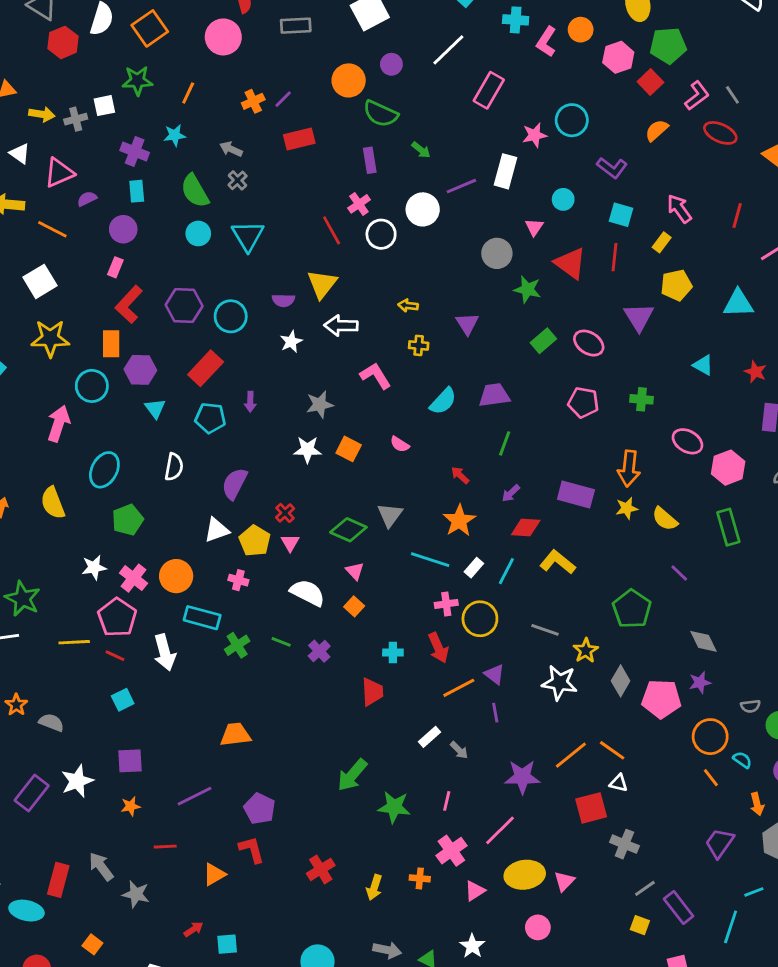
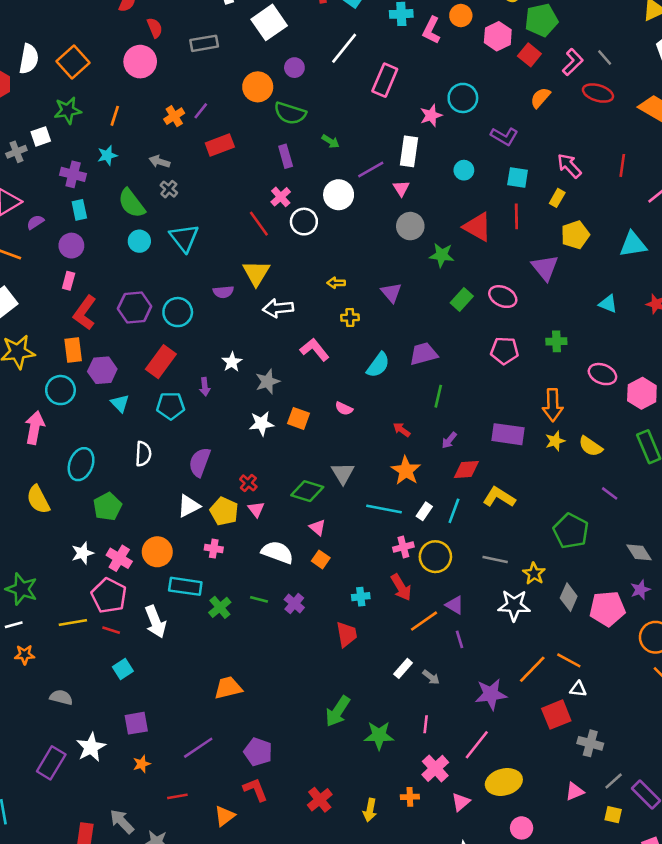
pink triangle: (534, 227) -> (401, 188), moved
white star: (291, 342) -> (232, 362), moved
orange star: (16, 705) -> (25, 655), moved, turned -30
pink triangle: (564, 881) -> (575, 791), moved, turned 30

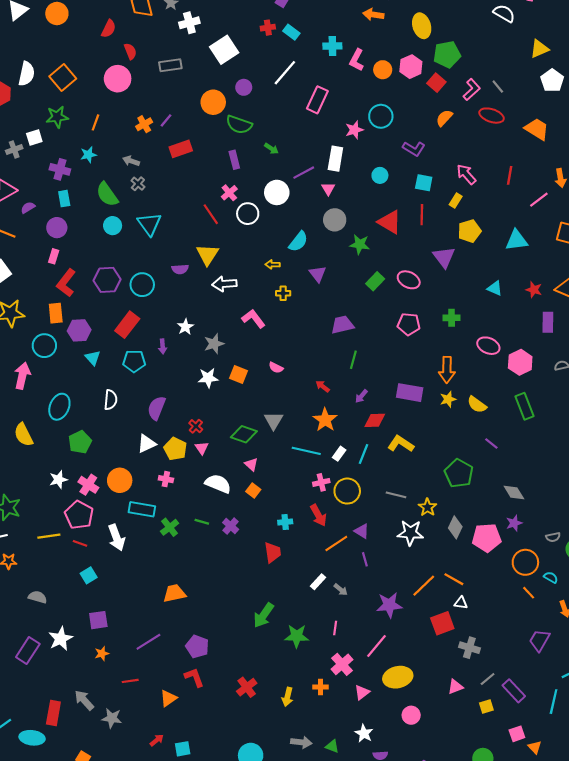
orange circle: (461, 16) -> (383, 70), moved
cyan semicircle: (378, 365) -> (298, 242), moved
yellow square: (613, 815) -> (486, 706), turned -32

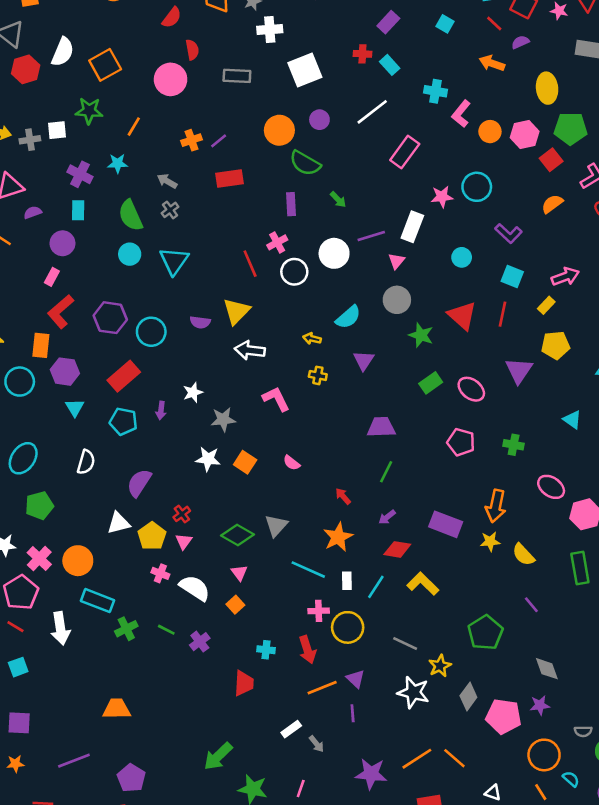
pink arrow: (466, 174) -> (565, 277), turned 100
white rectangle: (339, 454) -> (347, 581), turned -48
pink cross: (166, 479) -> (160, 573), moved
white triangle: (461, 603) -> (493, 793), moved

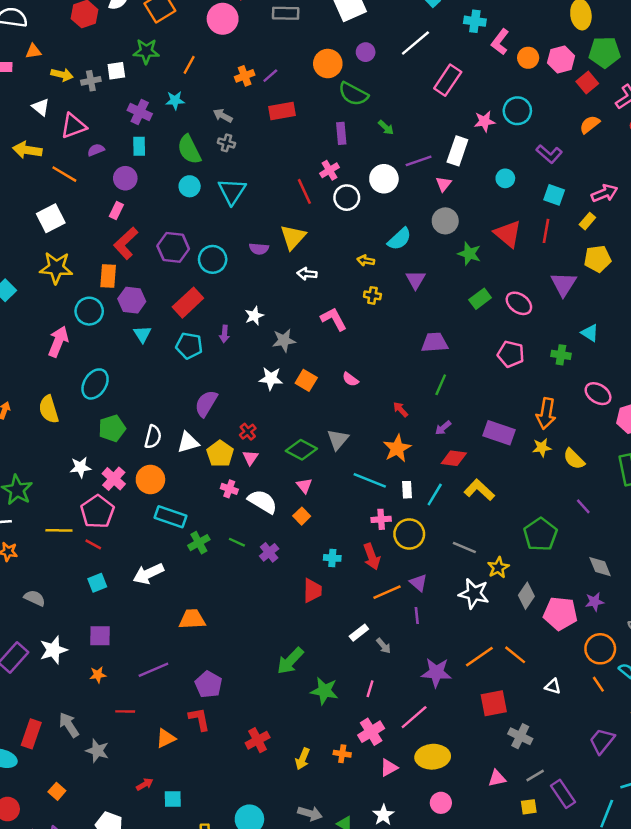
gray cross: (170, 210) -> (226, 143), turned -35
white arrow: (250, 350) -> (307, 274), size x0.7
cyan triangle: (572, 420) -> (590, 333), moved
white semicircle: (86, 462) -> (153, 437), moved
white arrow: (60, 628) -> (148, 574), moved, turned 76

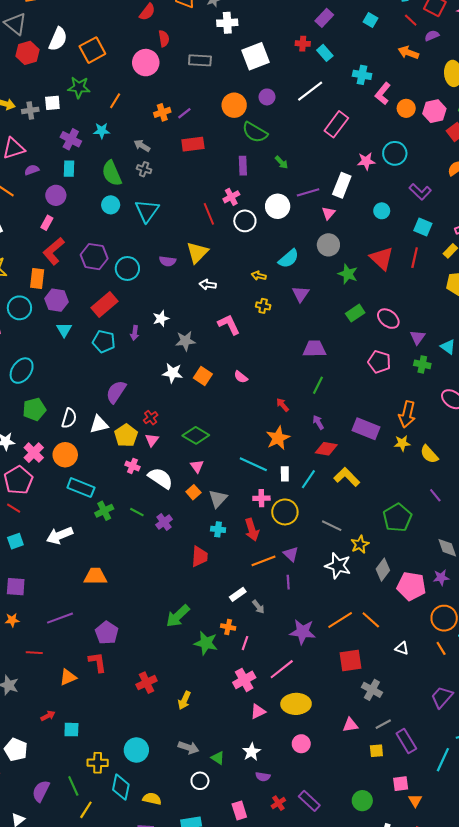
purple triangle: (563, 284) -> (418, 337), moved, size x0.7
purple arrow: (443, 428) -> (318, 422), turned 96
gray triangle: (338, 440) -> (218, 499), moved
orange cross: (342, 754) -> (228, 627), moved

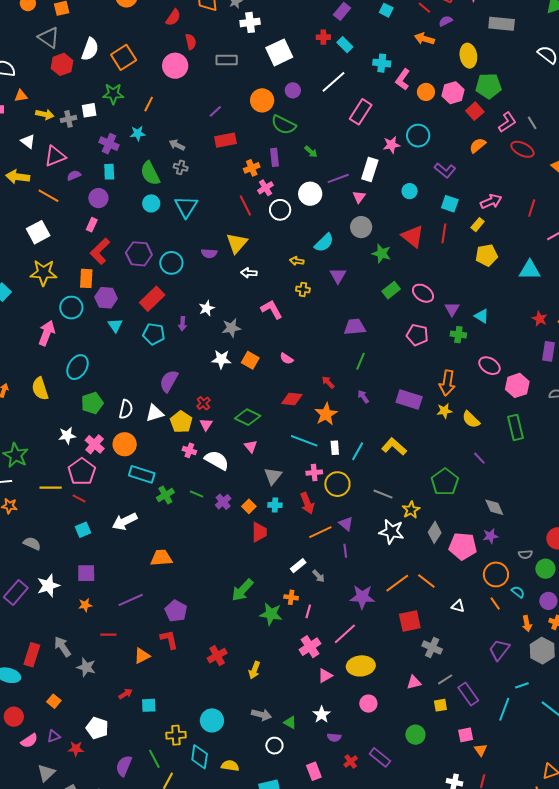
orange cross: (162, 112) -> (252, 168), moved
red diamond: (326, 449) -> (292, 399), moved
orange square: (193, 492) -> (249, 506), moved
green circle: (362, 801) -> (415, 735), moved

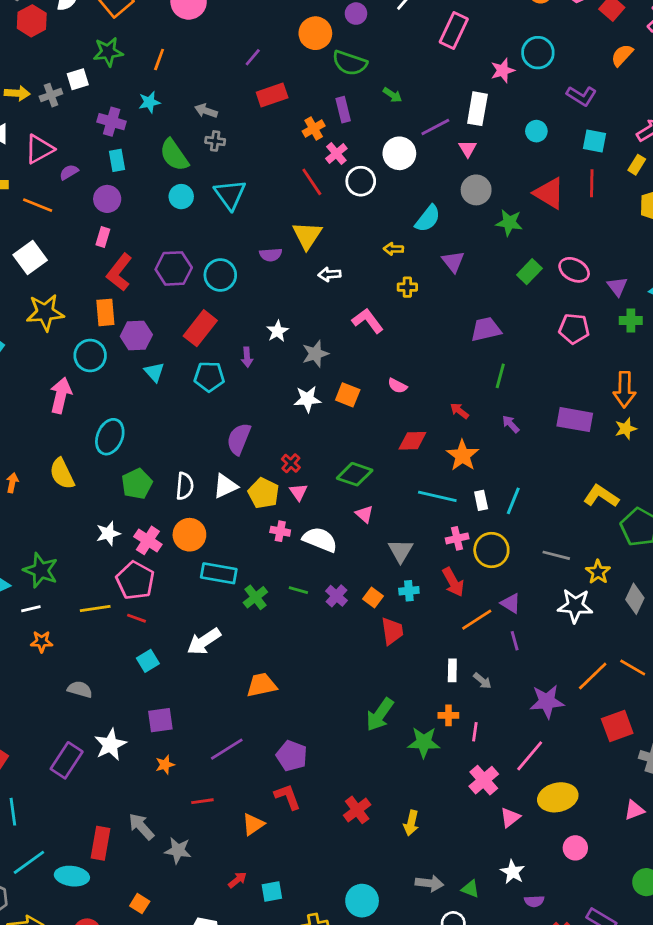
yellow L-shape: (394, 447) -> (601, 496), moved
white rectangle: (298, 566) -> (452, 670), turned -42

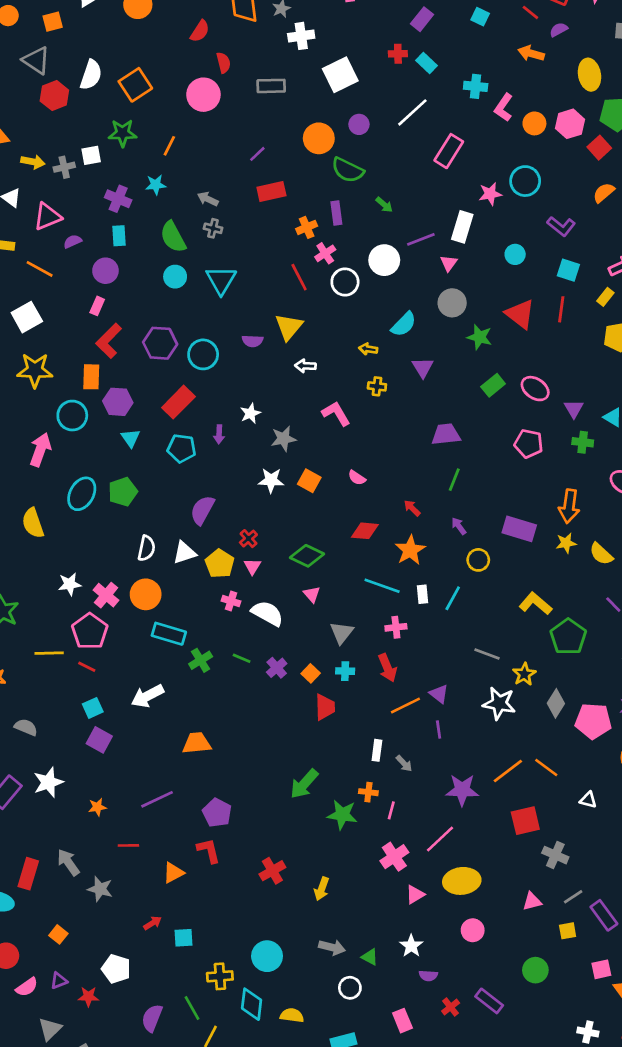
green pentagon: (137, 484) -> (123, 492), moved
yellow circle: (491, 550) -> (478, 560), moved, size x0.7
purple square: (160, 720) -> (99, 740), moved, turned 30

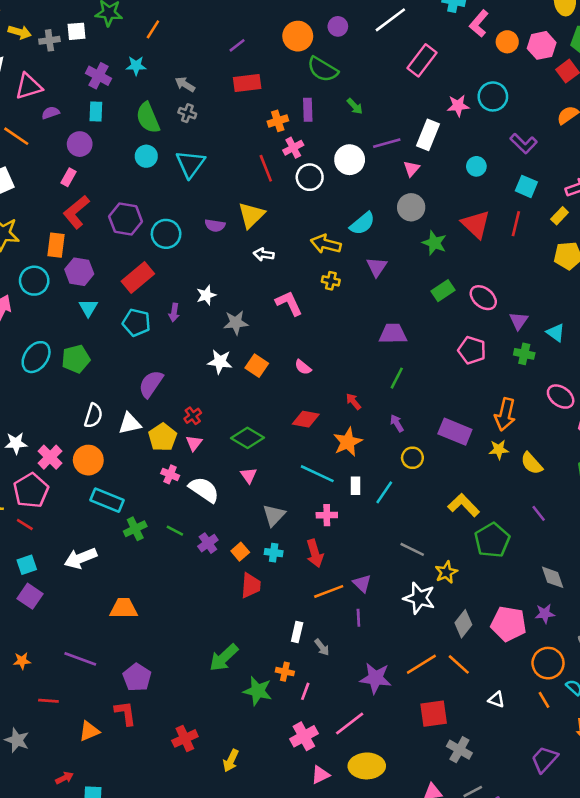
yellow arrow: (368, 349) -> (326, 244), size x1.6
gray diamond: (556, 703) -> (463, 624), moved
purple line: (157, 799) -> (80, 659), turned 40

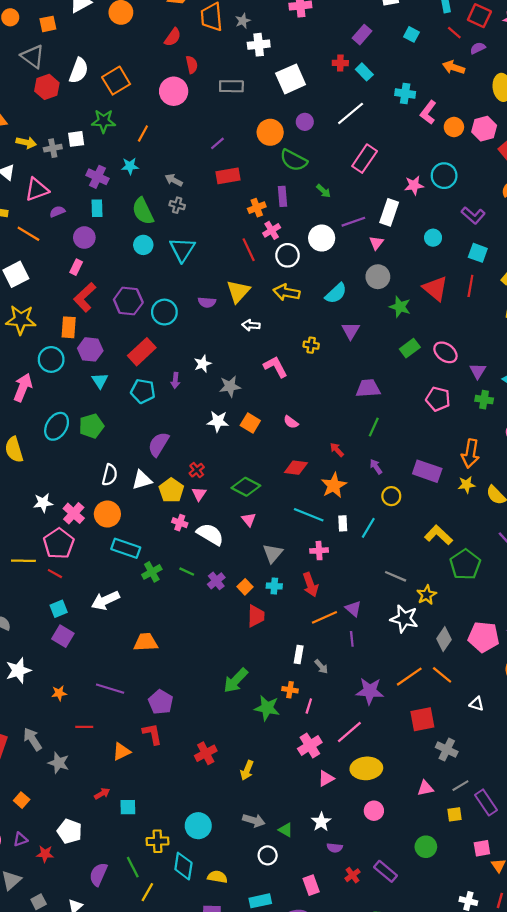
pink rectangle: (422, 60) -> (365, 159), moved
yellow arrow: (326, 244) -> (287, 292), moved

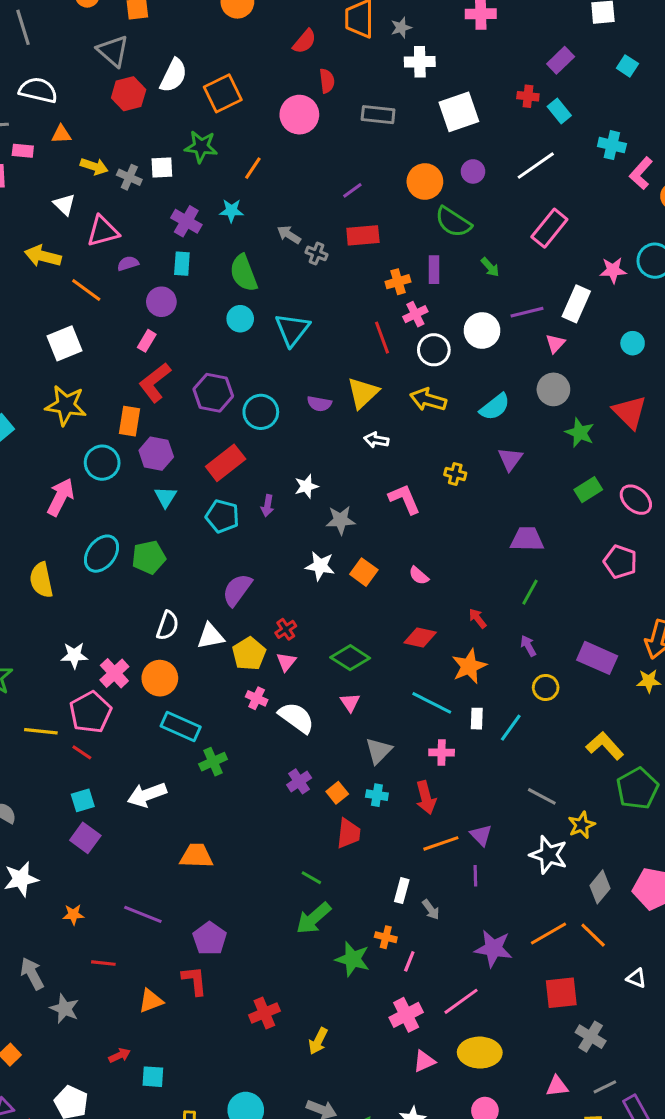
gray cross: (53, 148) -> (129, 177), turned 30
gray cross: (177, 205) -> (317, 253), moved
green line: (187, 572) -> (311, 878), moved

